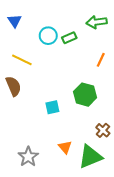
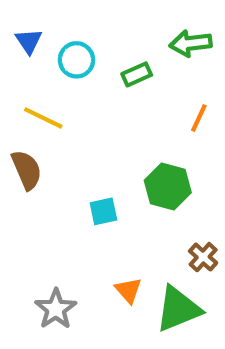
cyan circle: (48, 36) -> (76, 60), moved

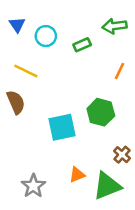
cyan square: (103, 211) -> (62, 127), size x1.6
orange triangle: (128, 290) -> (77, 175), turned 49

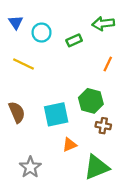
brown semicircle: (16, 102) -> (17, 112), moved
brown cross: (122, 155) -> (103, 126), moved, turned -32
orange triangle: (77, 175) -> (70, 145), moved

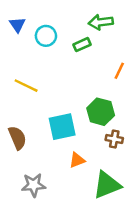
green arrow: (103, 24) -> (101, 22), moved
yellow line: (24, 64) -> (26, 86), moved
brown semicircle: (17, 112) -> (17, 138), moved
gray star: (30, 167) -> (33, 185), turned 30

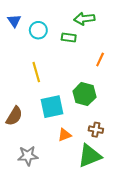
green rectangle: (82, 45) -> (69, 38), turned 32
yellow line: (26, 86) -> (36, 72), moved, turned 48
brown semicircle: (17, 138) -> (14, 116), turned 54
brown cross: (114, 139) -> (96, 130), moved

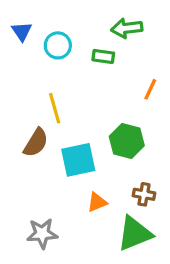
brown semicircle: (14, 116) -> (36, 143), moved

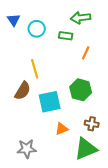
orange line: (150, 89) -> (86, 53), moved

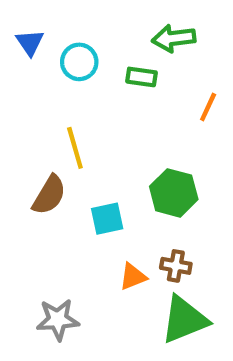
orange line: (86, 53) -> (208, 107), moved
cyan square: (50, 102) -> (107, 219), size x0.7
brown cross: (92, 124) -> (176, 266), moved

